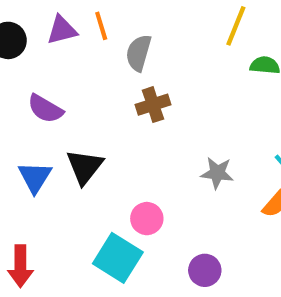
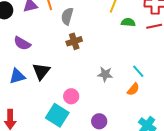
blue triangle: (35, 177) -> (17, 76), turned 42

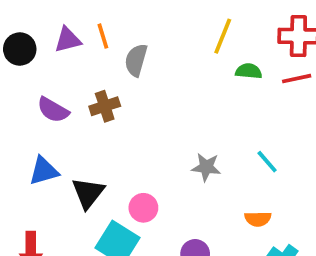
brown cross: (74, 41) -> (105, 106), moved
black triangle: (41, 71) -> (88, 193), moved
orange semicircle: (133, 89) -> (258, 219), moved, turned 48

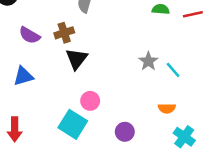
gray star: (206, 167) -> (148, 61), moved, turned 30
black triangle: (88, 193) -> (77, 59), moved

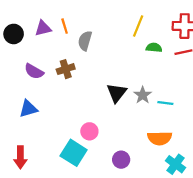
black triangle: (77, 59) -> (117, 93), moved
cyan line: (173, 70) -> (165, 103), turned -42
orange semicircle: (167, 108) -> (160, 138), size x1.5

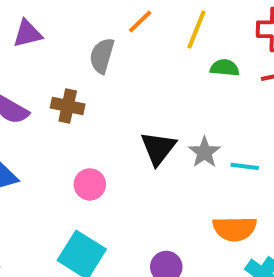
orange line: (65, 26) -> (140, 21), moved, turned 63
brown cross: (66, 69) -> (68, 106), turned 30
pink circle: (89, 131) -> (90, 184), moved

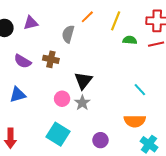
black triangle: (158, 148) -> (83, 81), moved
gray star: (204, 152) -> (82, 103), moved
cyan line: (245, 166) -> (140, 90), turned 40

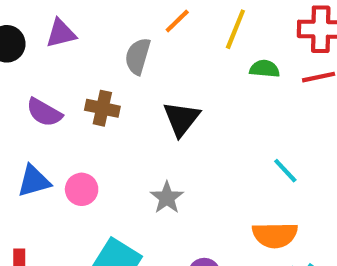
black triangle: (83, 81) -> (181, 119), moved
pink circle: (62, 99) -> (82, 189), moved

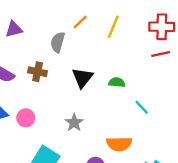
green semicircle: (265, 69) -> (117, 82), moved
orange semicircle: (275, 235) -> (119, 144), moved

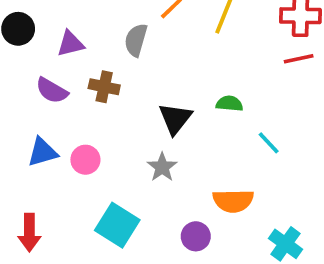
purple triangle: (14, 29) -> (70, 44), moved
black triangle: (82, 78) -> (175, 119), moved

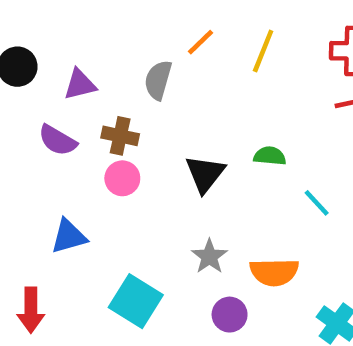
blue triangle: (42, 152) -> (69, 236), moved
pink circle: (85, 160) -> (122, 178), moved
gray star: (162, 167) -> (209, 256), moved

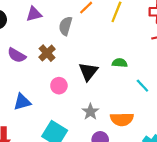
purple triangle: (80, 84) -> (34, 14), moved
brown cross: (120, 136) -> (47, 53), turned 35
pink circle: (122, 178) -> (59, 86), moved

